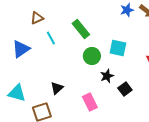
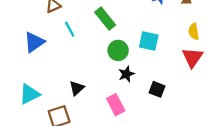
black star: (107, 76) -> (126, 74), moved
black square: (125, 89) -> (157, 89), turned -32
cyan triangle: (17, 93) -> (30, 94), turned -42

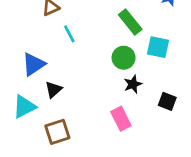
green rectangle: (105, 19) -> (130, 22), moved
blue triangle: (34, 42) -> (34, 64), moved
black triangle: (77, 88) -> (53, 89), moved

